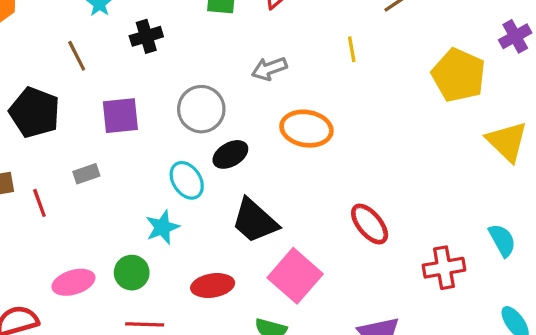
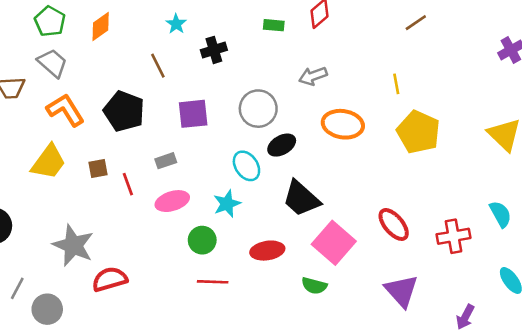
yellow line: (352, 49) -> (396, 84), moved
yellow pentagon: (459, 75) -> (418, 132), moved
red ellipse: (370, 224) -> (394, 224), moved
pink ellipse: (73, 282) -> (172, 201), moved

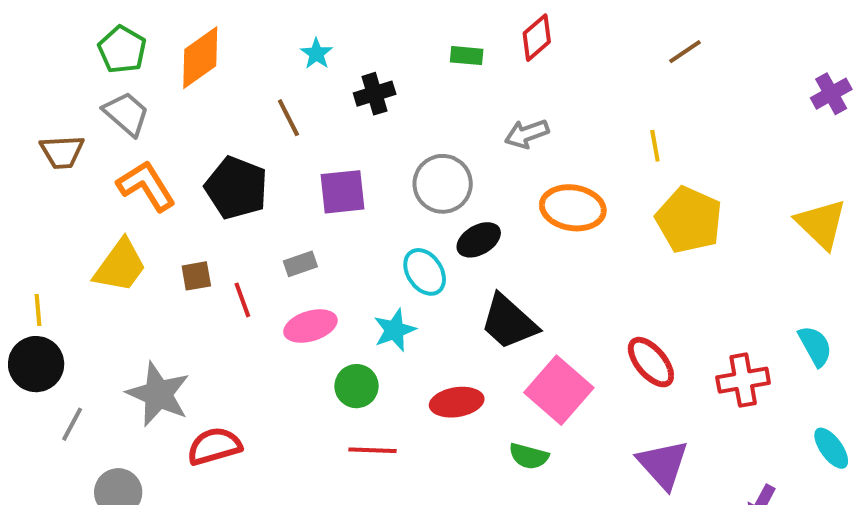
orange diamond: (101, 27) -> (200, 58), size x1.4
gray line: (17, 288) -> (72, 424), moved

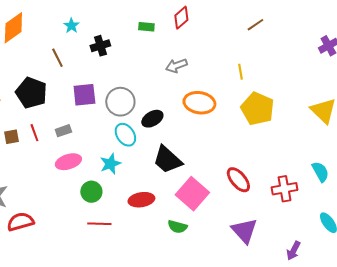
gray circle: (443, 184) -> (120, 102), moved
red line: (242, 300) -> (34, 133), moved

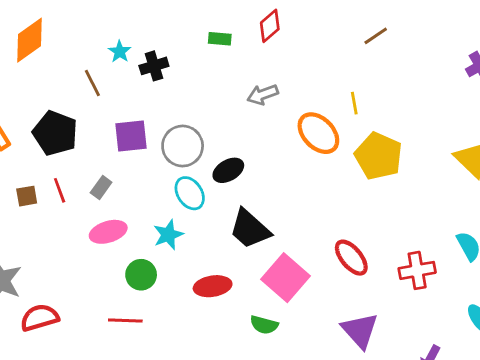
cyan star: (71, 26) -> (120, 52), moved
orange ellipse: (199, 103) -> (318, 133), moved, turned 36
gray rectangle: (63, 131) -> (101, 187), turned -35
red line: (99, 224) -> (125, 320), moved

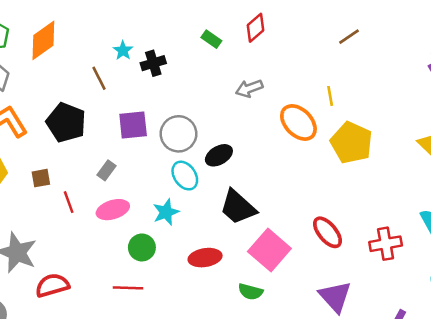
green rectangle: (220, 39) -> (211, 39), turned 30
red line: (60, 190) -> (69, 202), moved

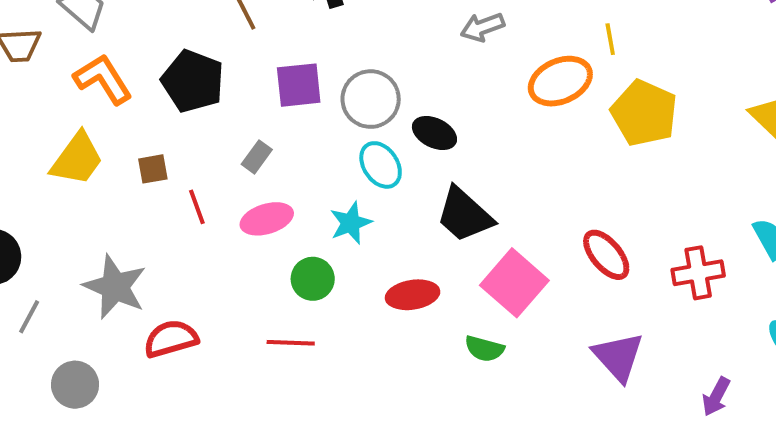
orange ellipse: (298, 122) -> (560, 81), turned -69
black ellipse: (219, 155) -> (434, 133), turned 56

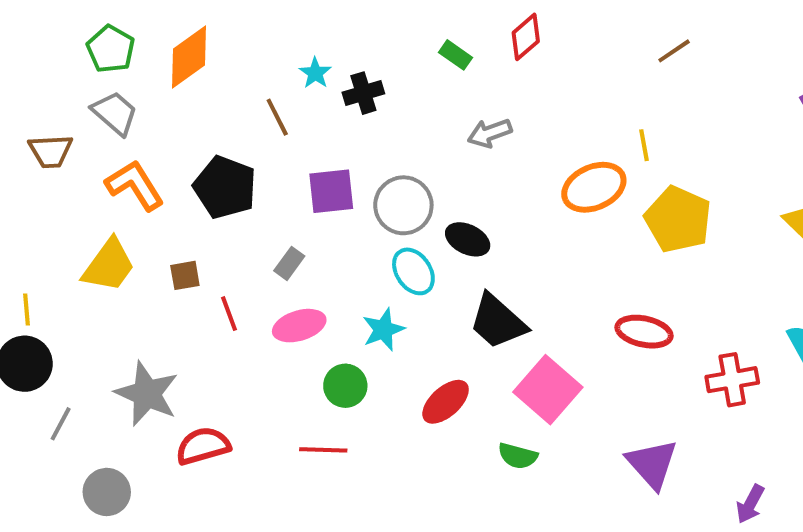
gray arrow: (482, 27) -> (490, 133), moved
red ellipse: (606, 255) -> (644, 332), moved, turned -38
red ellipse: (413, 295) -> (446, 402), turned -33

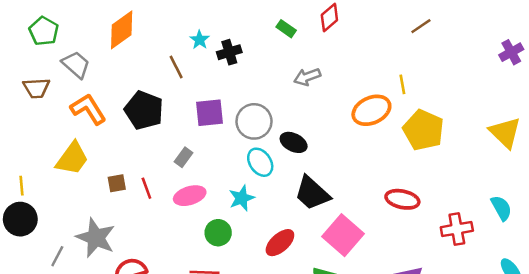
green pentagon: (111, 49) -> (44, 31), moved
brown square: (185, 275) -> (117, 183), moved
gray line: (61, 424) -> (57, 256), moved

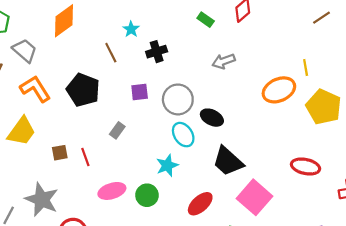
black cross: (229, 52) -> (157, 52), moved
purple square: (209, 113) -> (140, 92), size x0.7
pink ellipse: (190, 196) -> (112, 191), moved

